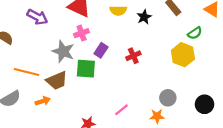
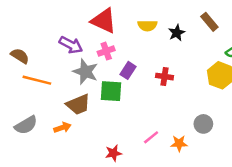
purple arrow: (37, 17) -> (71, 45), moved
red cross: (133, 56) -> (164, 77), turned 32
orange line: (27, 72) -> (37, 80), moved
orange star: (157, 116) -> (179, 143), moved

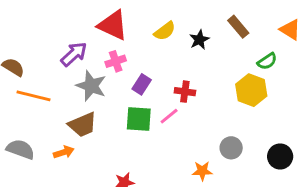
yellow semicircle: (147, 26) -> (165, 31), turned -36
purple arrow: (71, 45) -> (74, 54), turned -70
green square: (111, 91) -> (139, 119), moved
gray semicircle: (26, 125) -> (20, 149), turned -130
pink line: (151, 137) -> (169, 116), moved

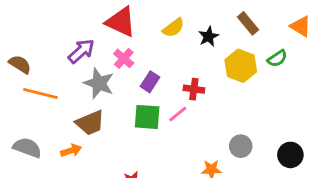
pink cross: (116, 61) -> (124, 58), turned -30
yellow hexagon: (251, 90) -> (241, 66), moved

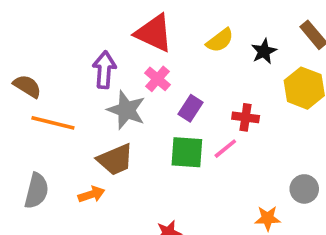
purple arrow: (81, 51) -> (104, 70), turned -44
gray semicircle: (27, 148) -> (36, 191), turned 84

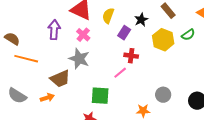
yellow semicircle: (220, 40) -> (108, 16), moved, turned 147
purple rectangle: (191, 108) -> (124, 33), moved
gray star: (126, 110) -> (79, 59), moved
green square: (187, 152) -> (100, 96), moved
gray semicircle: (36, 191) -> (17, 96), turned 108

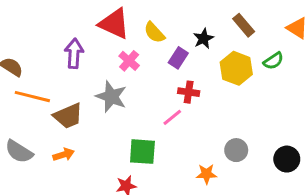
yellow semicircle: (108, 16) -> (154, 33), turned -63
pink cross: (83, 35) -> (129, 61), moved
brown trapezoid: (60, 79) -> (68, 116), moved

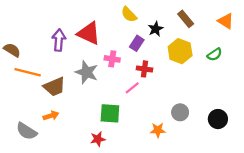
red triangle: (114, 24) -> (89, 33), moved
yellow semicircle: (154, 33) -> (129, 14), moved
pink cross: (129, 61) -> (112, 59), moved, turned -32
green semicircle: (273, 61) -> (215, 54), moved
gray semicircle: (19, 152) -> (27, 131), moved

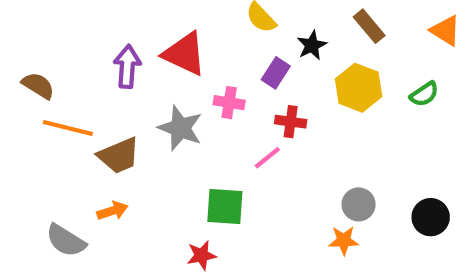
orange star: (158, 130) -> (344, 240), moved

